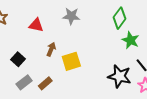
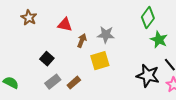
gray star: (71, 16) -> (106, 35), moved
brown arrow: (51, 49) -> (82, 41), moved

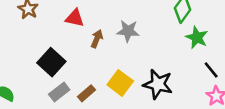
black square: (47, 59) -> (51, 62), size x1.5
yellow square: (100, 61) -> (120, 83), moved, turned -36
black star: (148, 76) -> (158, 84), moved

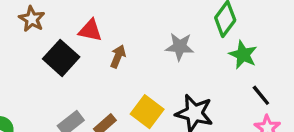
gray star: (128, 31) -> (180, 47), moved
black square: (51, 62) -> (61, 58), moved

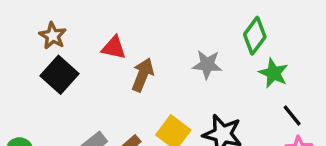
brown arrow: (118, 56) -> (143, 75), size x1.4
black square: (61, 58) -> (59, 75), moved

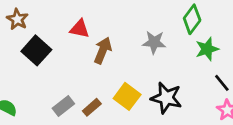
brown star: (53, 36) -> (17, 19), moved
green star: (273, 73) -> (207, 49), turned 30

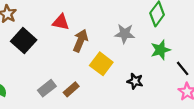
green star: (207, 49) -> (161, 50), moved
yellow square: (127, 96) -> (101, 64), moved
black star: (166, 98) -> (135, 81), size x0.6

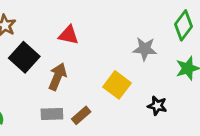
brown arrow: (80, 41) -> (58, 77), moved
gray rectangle: (47, 88) -> (52, 114), turned 36

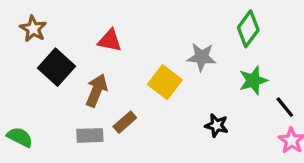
yellow square: (117, 85) -> (165, 82), moved
brown rectangle: (81, 115) -> (125, 122), moved

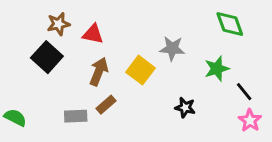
brown star: (33, 29) -> (58, 24), moved, turned 30
green diamond: (248, 29) -> (230, 24), moved, turned -56
brown arrow: (97, 90) -> (99, 71), moved

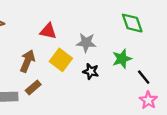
red triangle: (93, 34) -> (48, 31), moved
black star: (185, 107) -> (91, 71), moved

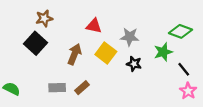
green diamond: (132, 23) -> (181, 31), moved, turned -50
brown rectangle: (33, 88) -> (82, 88), moved

